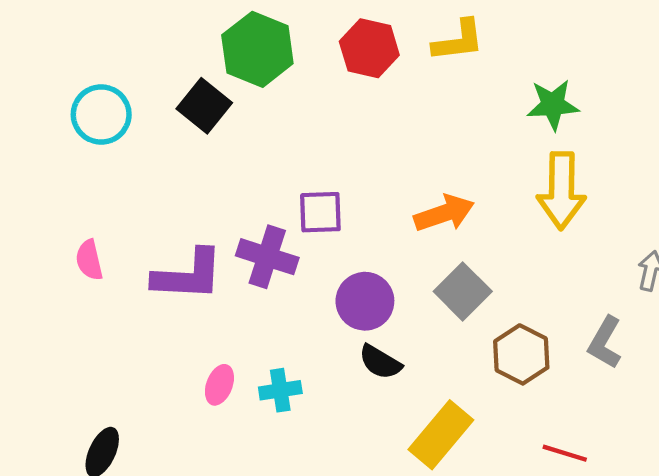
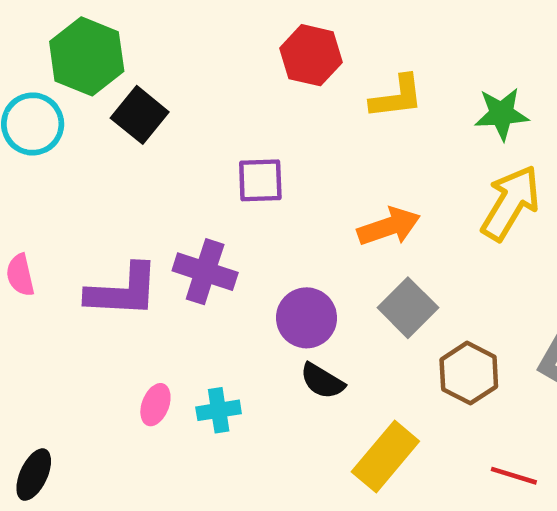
yellow L-shape: (458, 41) -> (397, 97), moved
green hexagon: (257, 49) -> (87, 56), moved
yellow arrow: (561, 190) -> (511, 203), turned -150
purple square: (320, 212) -> (260, 180), moved

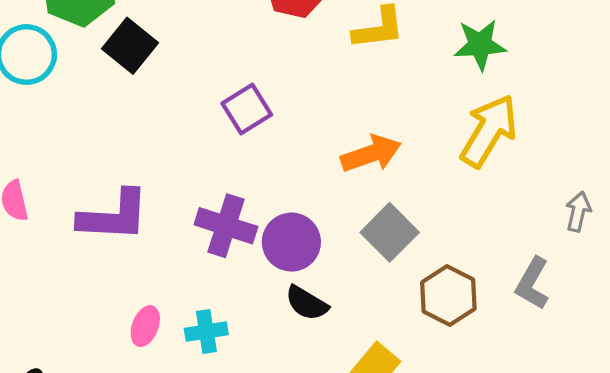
purple square: (260, 180) -> (247, 109), turned -30
purple cross: (205, 272) -> (226, 226), moved

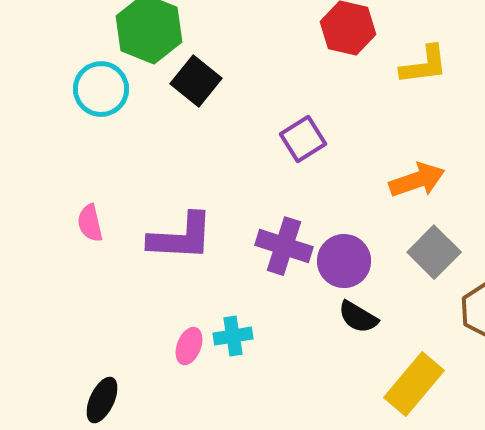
pink ellipse: (145, 326) -> (189, 346), moved
cyan cross: (206, 331) -> (233, 336), moved

